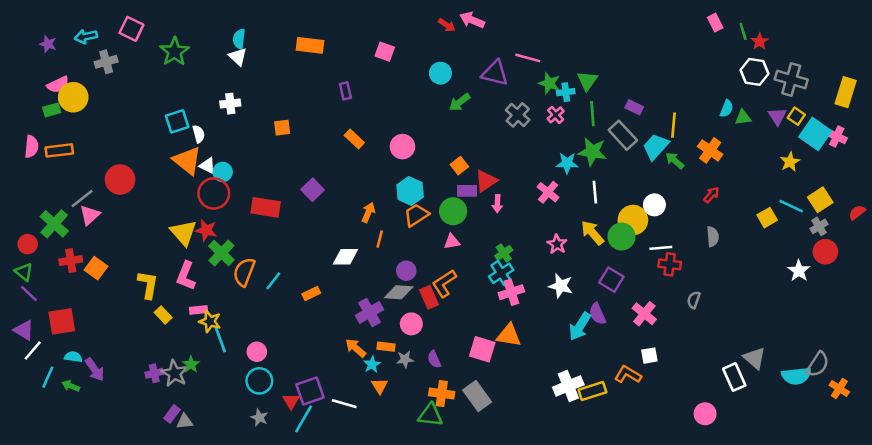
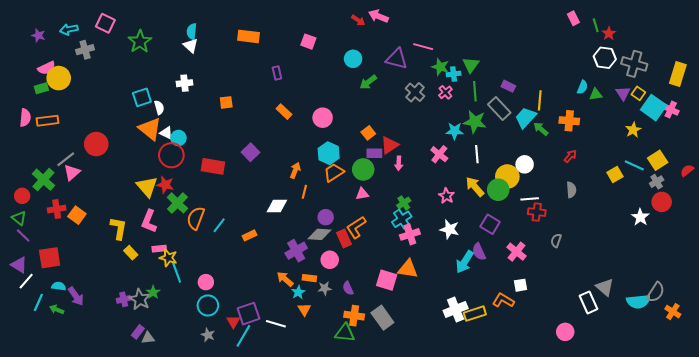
orange cross: (710, 150) -> (569, 121), turned -30

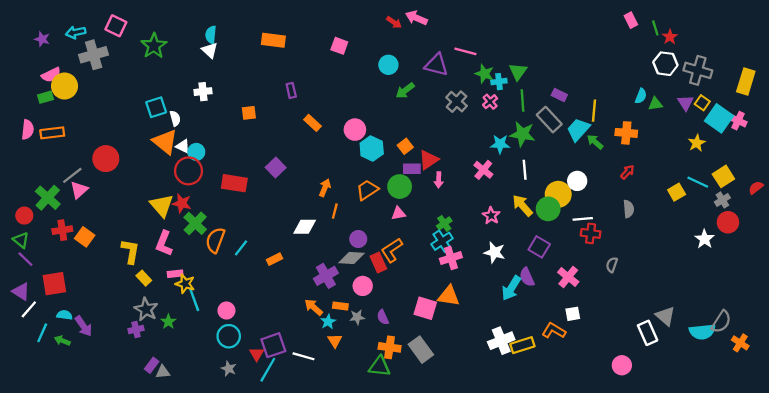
gray cross: (85, 50) -> (94, 55), size x1.4
purple rectangle: (277, 73) -> (291, 90), moved
cyan hexagon: (329, 153) -> (372, 149), moved
gray star: (140, 299) -> (146, 309), moved

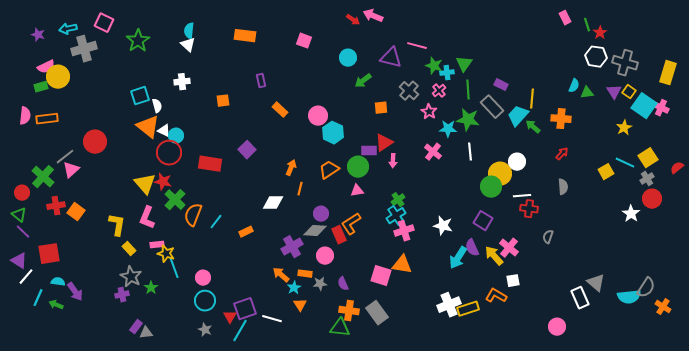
orange square: (405, 146) -> (381, 108), moved, turned 32
yellow arrow: (522, 206) -> (494, 256), moved
pink star: (491, 216) -> (429, 112), moved

